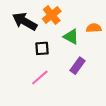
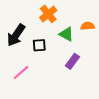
black arrow: (25, 21) -> (16, 35), moved, turned -85
pink line: (40, 78) -> (21, 72), moved

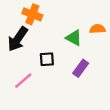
orange cross: (48, 14) -> (32, 14), moved, turned -30
black square: (39, 45) -> (47, 59), moved

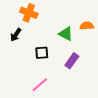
black arrow: (18, 39) -> (16, 35), size x0.6
pink line: (23, 81) -> (40, 85), moved

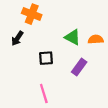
orange semicircle: (87, 26) -> (96, 39), moved
pink line: (40, 85) -> (44, 93), turned -66

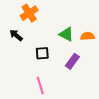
orange cross: (32, 14) -> (29, 13), turned 36
black arrow: (17, 38) -> (16, 35), turned 96

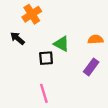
green triangle: (66, 34) -> (61, 44), moved
purple rectangle: (72, 61) -> (91, 67), moved

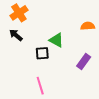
orange cross: (32, 14) -> (19, 13), moved
orange semicircle: (96, 39) -> (88, 26), moved

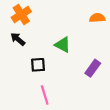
orange semicircle: (88, 26) -> (97, 18), moved
black square: (42, 53) -> (38, 65), moved

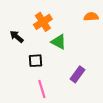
orange cross: (21, 14) -> (43, 22), moved
purple rectangle: (93, 68) -> (77, 74), moved

